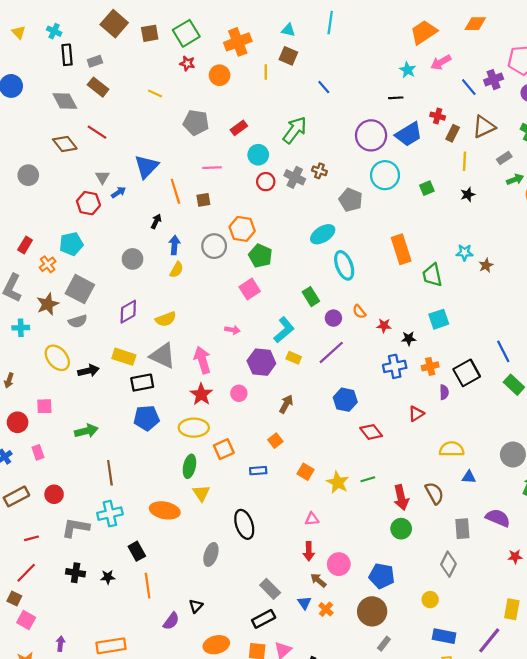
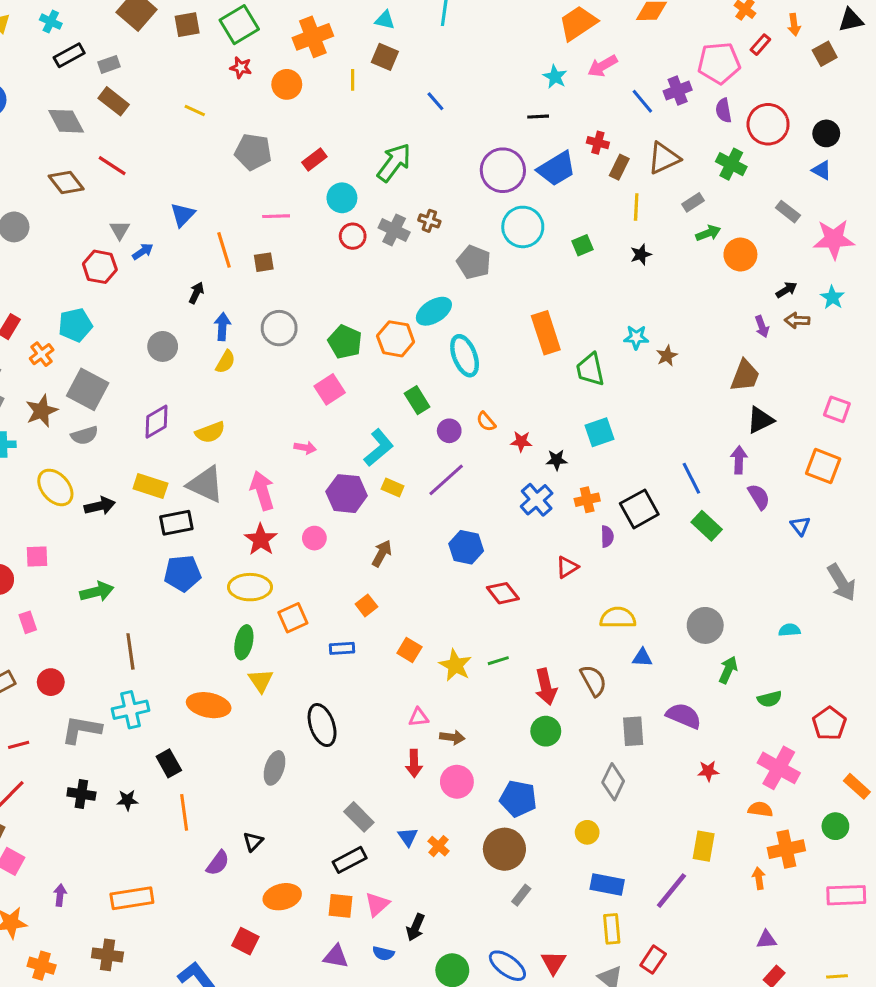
black rectangle: (67, 55) -> (69, 55), turned 66
blue triangle: (146, 167) -> (183, 215), size x0.7
orange hexagon: (242, 229) -> (396, 339), moved
blue cross: (395, 366) -> (537, 500), turned -30
brown arrow: (318, 580) -> (452, 737), moved, turned 147

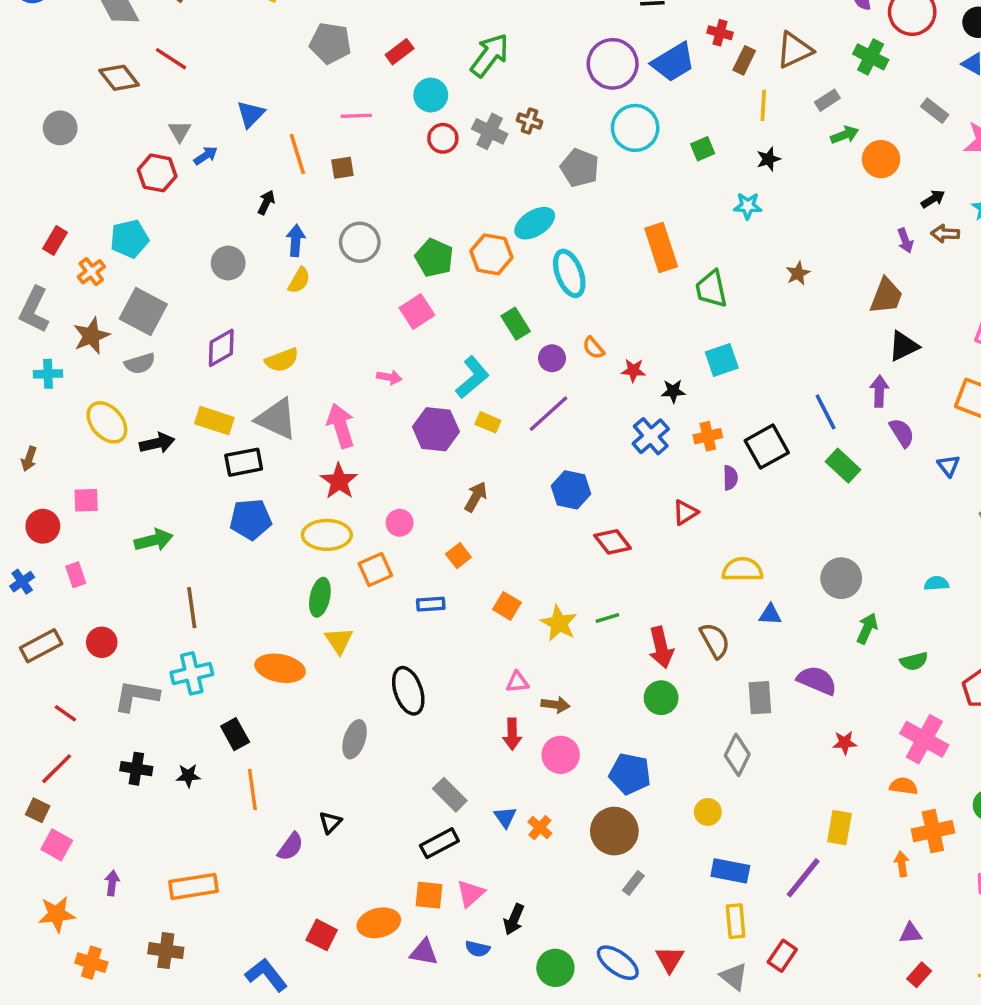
cyan star: (636, 337) -> (748, 206), moved
pink circle: (314, 538) -> (400, 523), moved
red line: (19, 745) -> (65, 713), turned 50
orange ellipse: (282, 897) -> (379, 923), moved

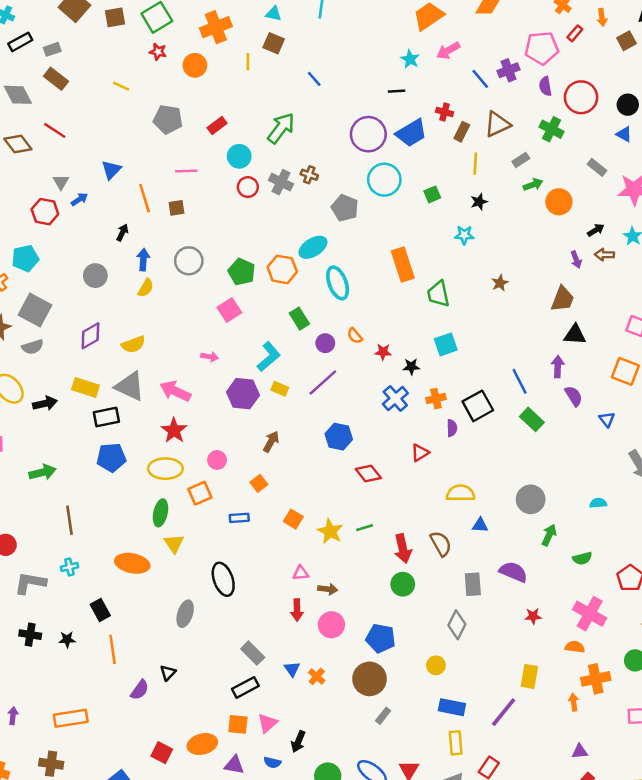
black triangle: (904, 346) -> (575, 335), turned 30
pink arrow: (341, 426) -> (175, 391), turned -48
cyan cross: (192, 673) -> (70, 567), size x0.6

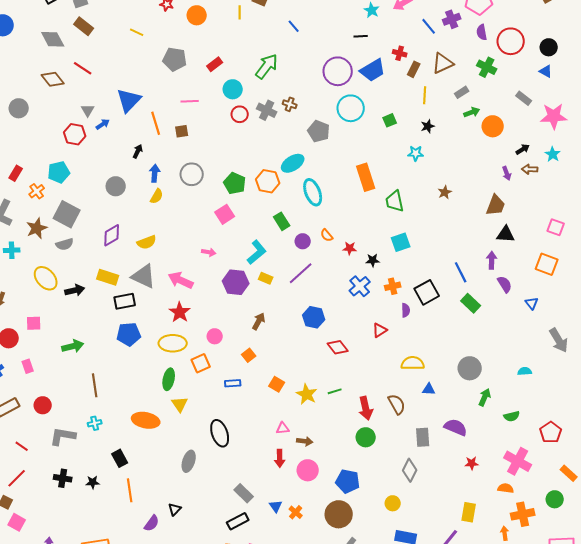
blue triangle: (111, 170) -> (129, 100), size x1.5

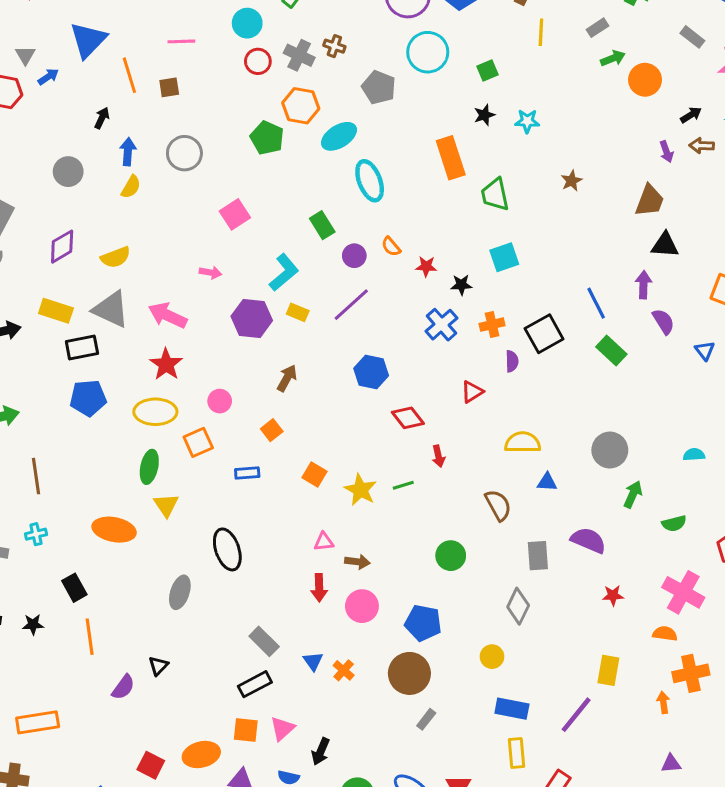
black star: (428, 126) -> (484, 115), moved
orange hexagon: (268, 181) -> (301, 106), moved
green pentagon: (235, 183) -> (267, 138), moved
red arrow: (366, 408) -> (438, 456), moved, size x0.6

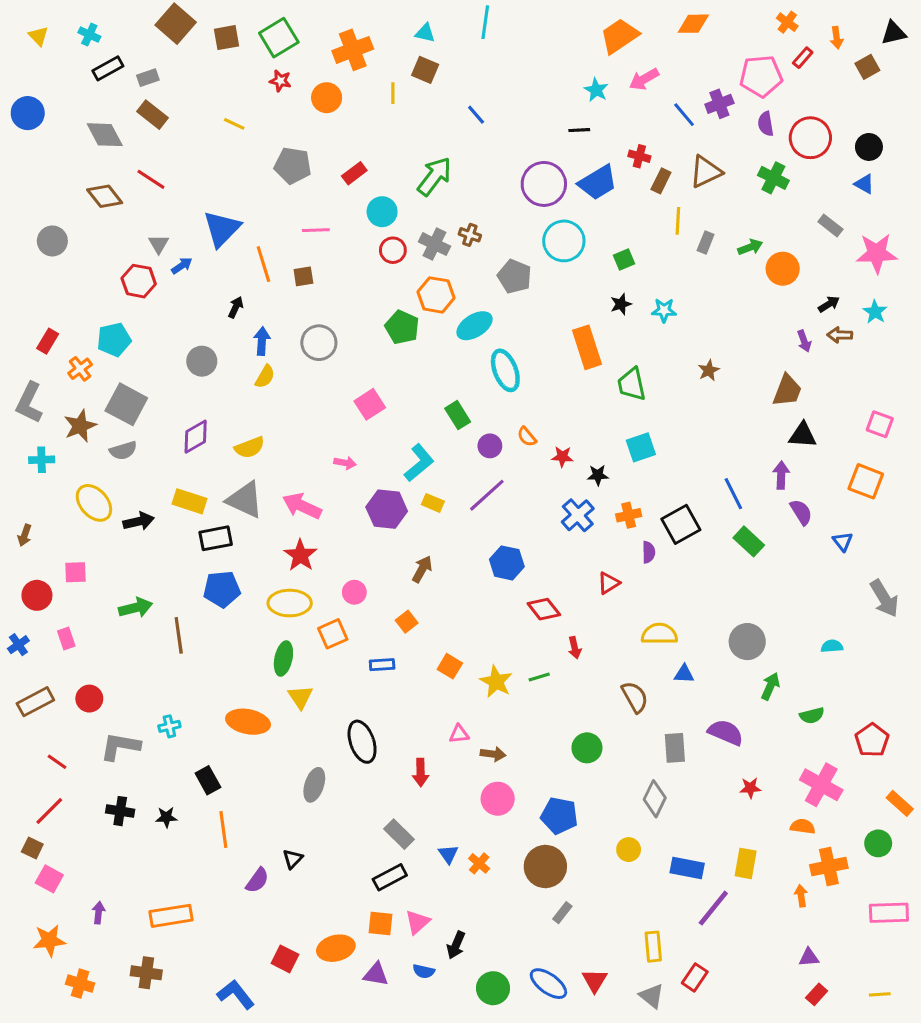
gray rectangle: (598, 28) -> (706, 243), moved, turned -35
brown line: (36, 476) -> (179, 635), moved
red arrow: (319, 588) -> (421, 773), moved
blue rectangle: (512, 709) -> (687, 868), moved

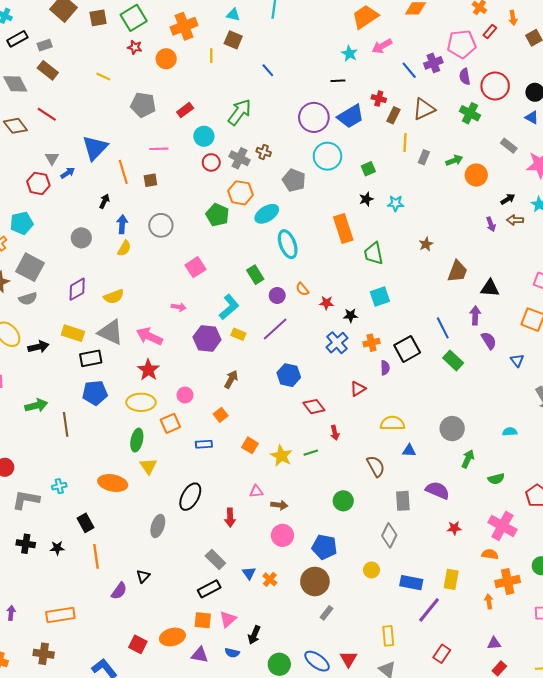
brown trapezoid: (787, 390) -> (457, 271), moved
black ellipse: (362, 742) -> (190, 497), turned 48
red rectangle: (695, 977) -> (442, 654), moved

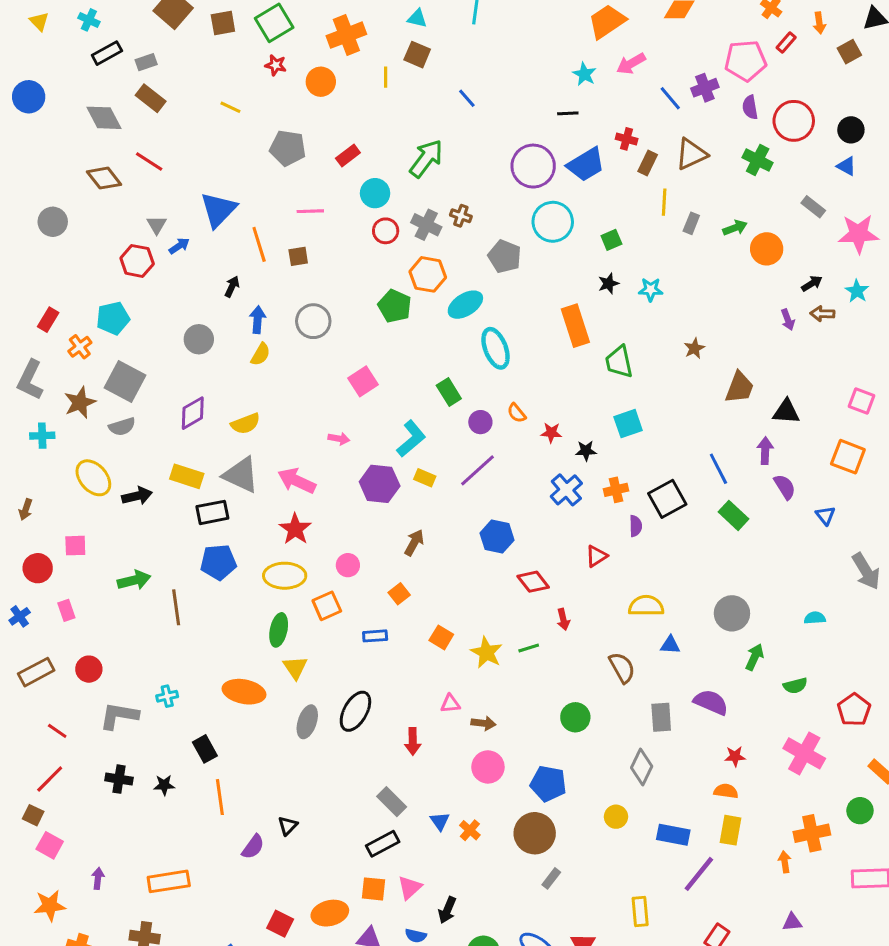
gray ellipse: (158, 526) -> (307, 722), moved
orange semicircle: (490, 554) -> (726, 791), moved

